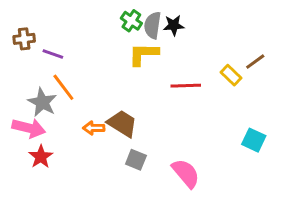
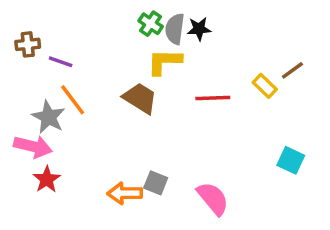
brown trapezoid: (122, 123) -> (140, 98), moved
orange arrow: (94, 128) -> (125, 193), moved, size x1.4

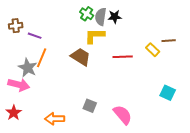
brown line: (292, 70) -> (169, 41), turned 32
orange line: (73, 100) -> (42, 58), turned 60
red star: (47, 179) -> (14, 113), moved
orange arrow: (125, 193) -> (55, 119), moved

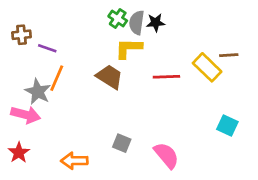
yellow rectangle: (153, 50) -> (207, 67), size x1.5

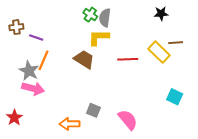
black star: (156, 23) -> (161, 14), moved
pink arrow: (26, 115) -> (33, 88), moved
orange arrow: (74, 161) -> (69, 124), moved

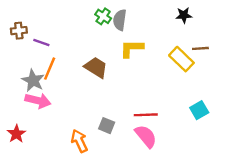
yellow L-shape: (99, 37) -> (132, 48), moved
red line: (128, 59) -> (146, 115), moved
cyan square: (175, 97) -> (199, 110), turned 35
orange arrow: (69, 124) -> (79, 141), turned 66

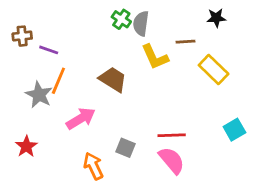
yellow L-shape: (132, 48) -> (155, 57), turned -115
brown line: (200, 48) -> (186, 42), moved
pink arrow: (38, 101) -> (81, 118), moved, turned -45
red star: (16, 134) -> (26, 146), moved

